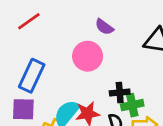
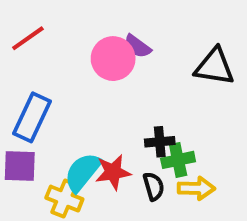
pink circle: (88, 56) -> (113, 59), moved

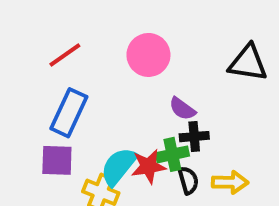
red line: (28, 38) -> (65, 55), moved
purple semicircle: (137, 46) -> (182, 109), moved
green cross: (178, 160) -> (172, 154), moved

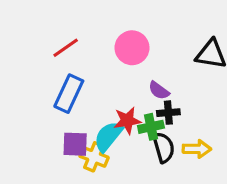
purple square: (57, 160) -> (75, 144), moved
red star: (148, 166) -> (127, 120), moved
black semicircle: (188, 180) -> (164, 147), size x1.4

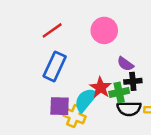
red star: (127, 120) -> (101, 88), turned -30
black semicircle: (164, 147) -> (129, 109), turned 105

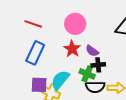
red line: (52, 30) -> (33, 24), turned 54
red star: (101, 88) -> (72, 49), moved
green cross: (119, 92) -> (87, 74), turned 35

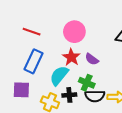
black cross: (98, 65) -> (69, 95), moved
cyan semicircle: (60, 80) -> (59, 76), moved
purple square: (39, 85) -> (21, 90), moved

